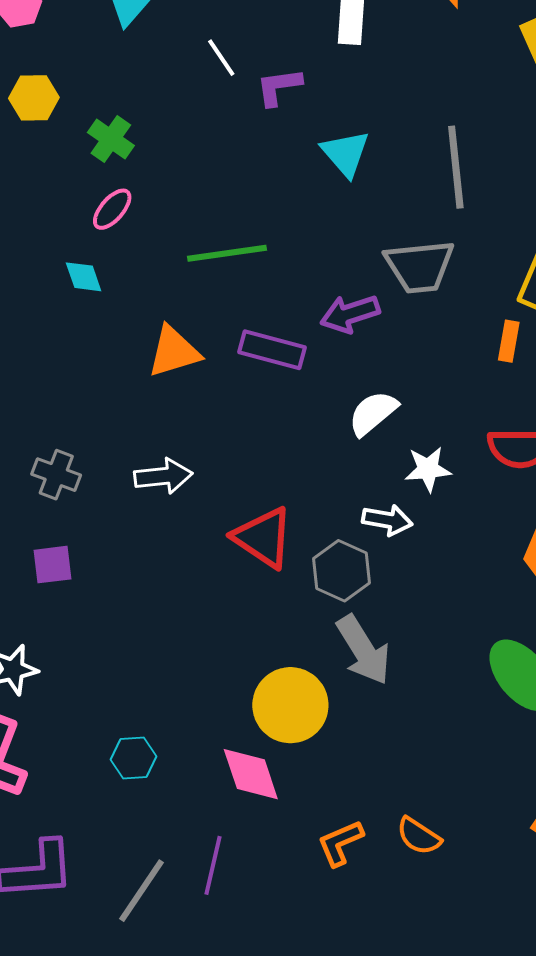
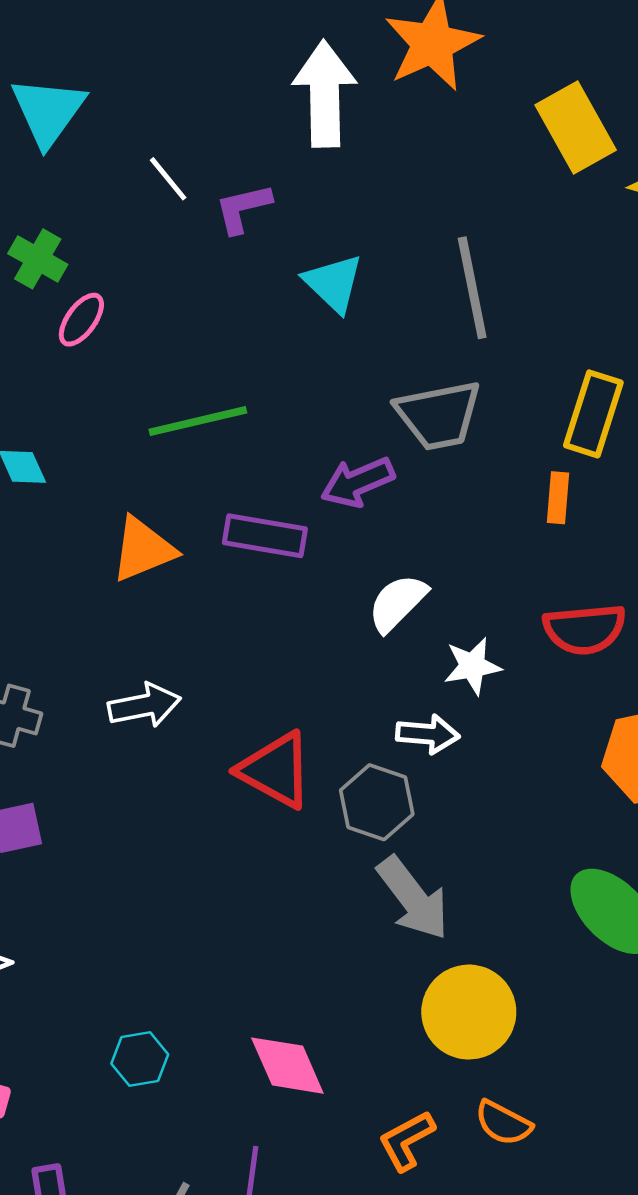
green cross: (111, 139) -> (38, 259), moved
pink ellipse: (112, 209) -> (81, 320), moved
yellow circle: (290, 705) -> (469, 1012), moved

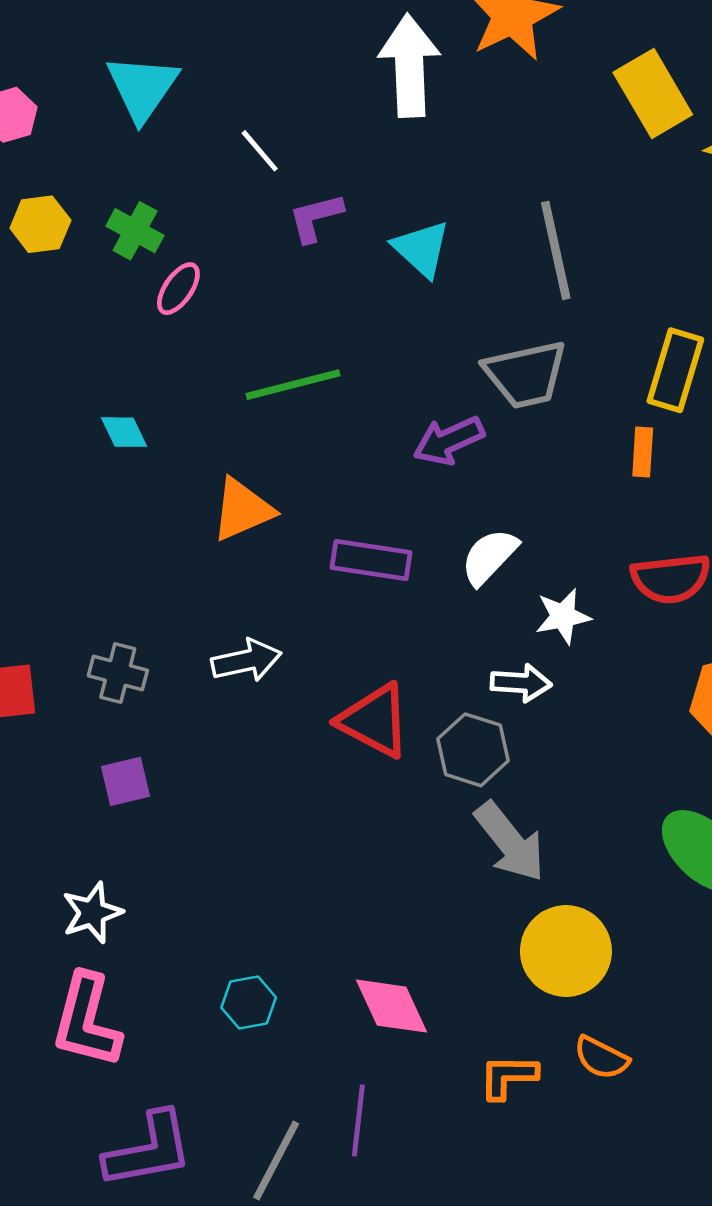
purple L-shape: (243, 208) -> (316, 218), moved
purple rectangle: (265, 536) -> (371, 560), moved
orange L-shape: (407, 1141) -> (508, 1077), turned 30

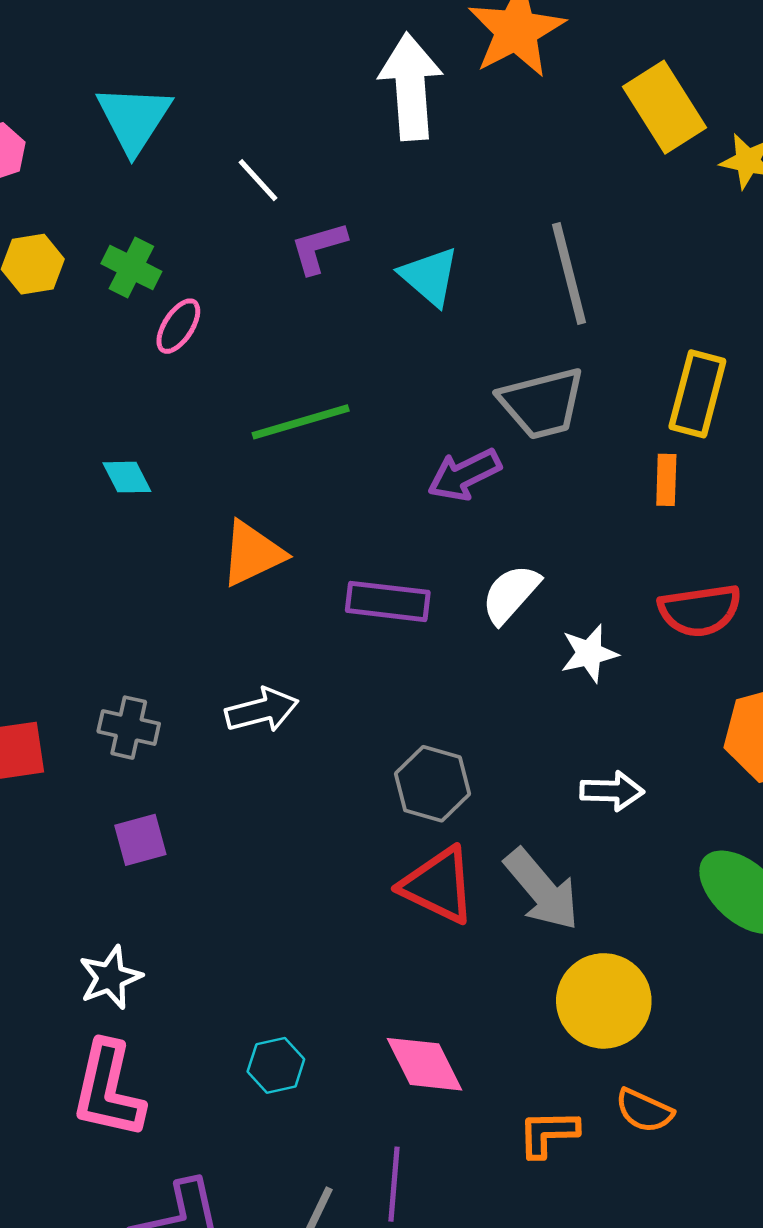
white arrow: (521, 683) -> (612, 791), moved
red triangle: (375, 721) -> (438, 885), moved
gray hexagon: (473, 750) -> (432, 784), moved

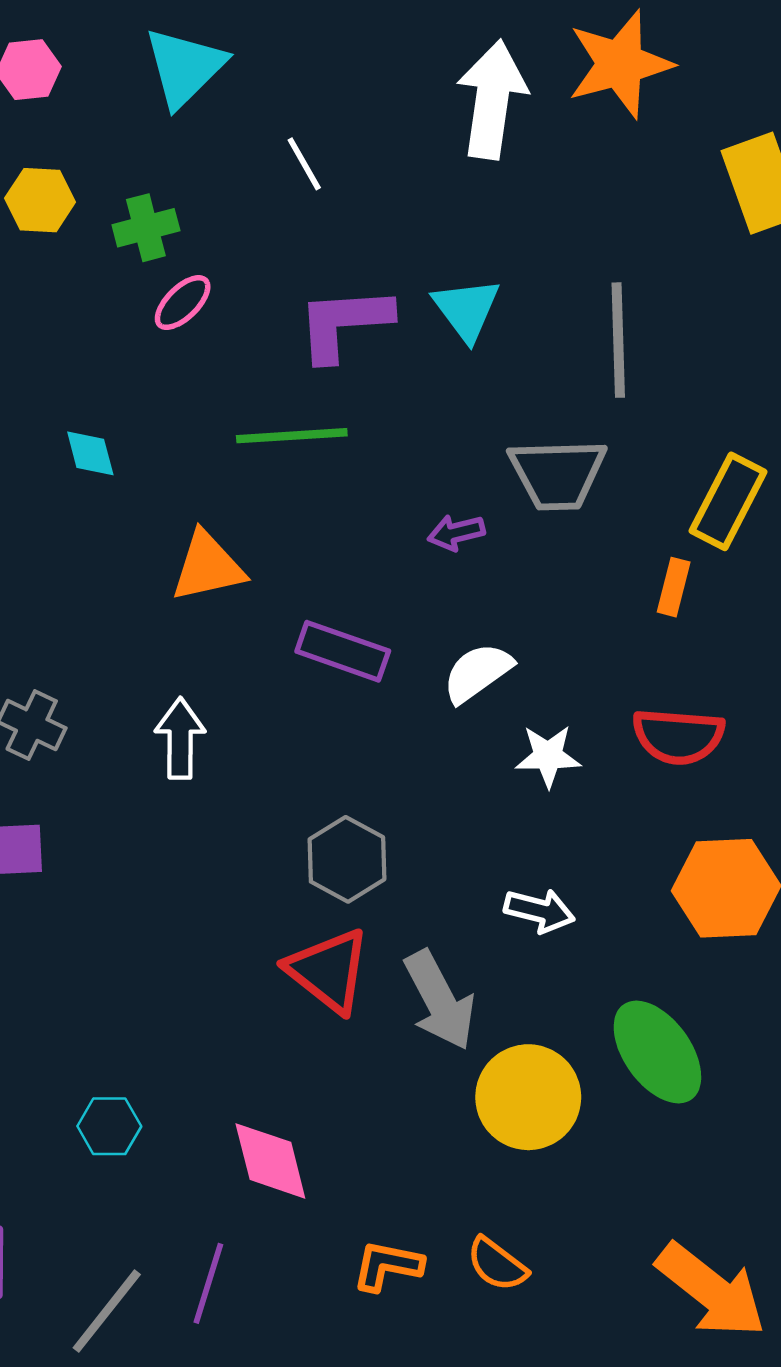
purple L-shape: (318, 248) -> (344, 323), moved, size x1.5
green cross: (131, 267) -> (146, 228), turned 36
purple arrow: (464, 475) -> (456, 533), size x0.7
white arrow: (262, 710) -> (180, 738), turned -88
yellow circle: (604, 1001) -> (528, 1097), moved

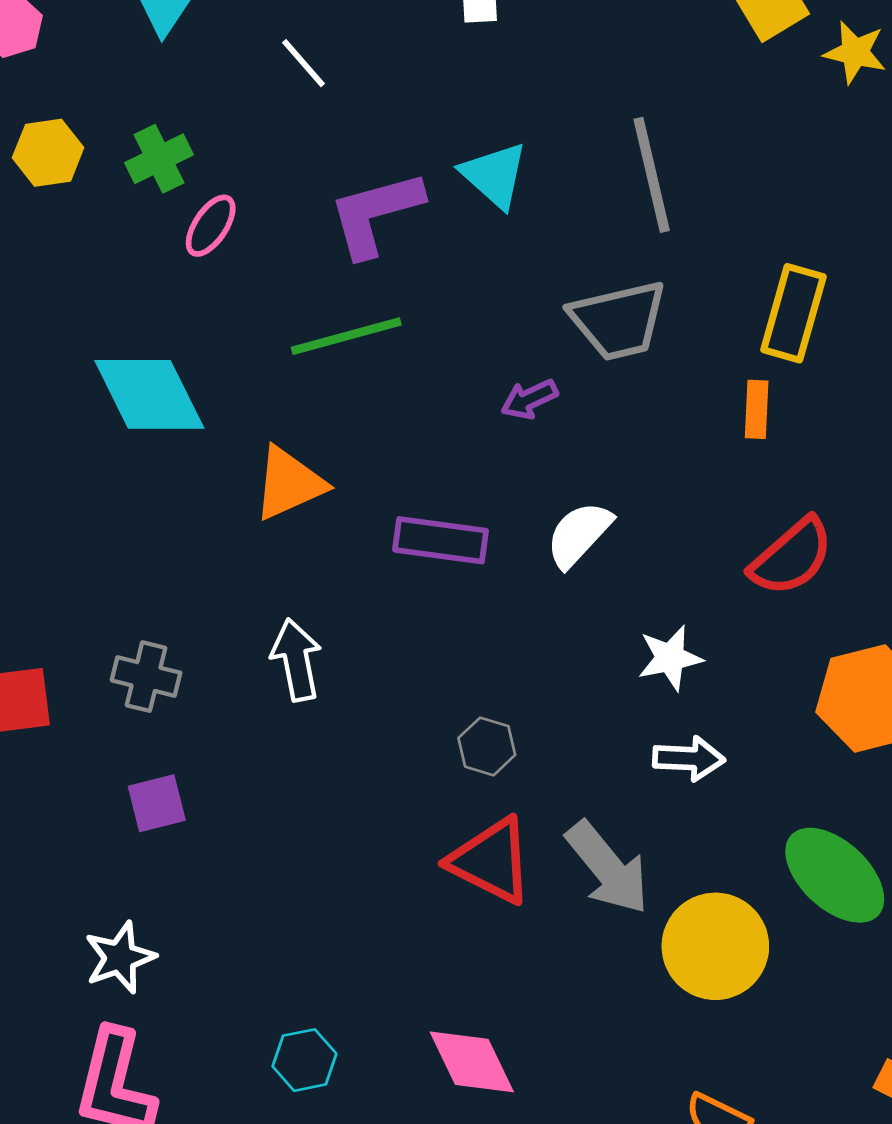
cyan diamond: (90, 453) -> (149, 394), size x2.0
red semicircle: (678, 736) -> (792, 557), turned -34
white star: (548, 756) -> (670, 658), moved
gray hexagon: (347, 859) -> (487, 746), size x0.7

